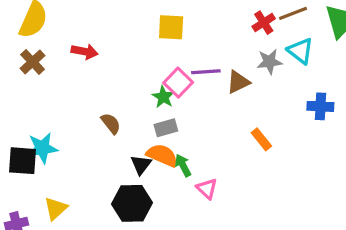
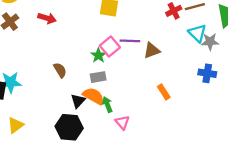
gray star: (269, 62) -> (210, 42), moved

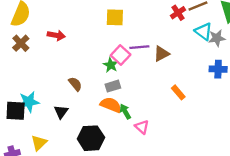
black triangle: (78, 101) -> (61, 112), moved

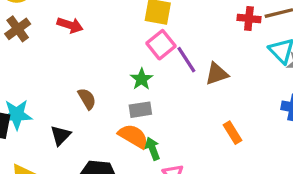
red cross: (178, 13) -> (249, 19), turned 32
purple line: (139, 47) -> (186, 60), turned 54
pink square: (121, 55) -> (161, 45), moved

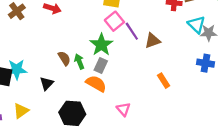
green star: (142, 79) -> (101, 45), size x1.5
gray rectangle: (140, 110) -> (101, 65), turned -56
green arrow: (153, 149) -> (79, 61), moved

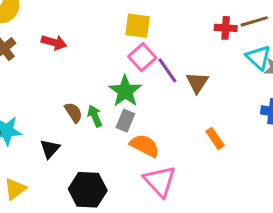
brown triangle: (153, 41) -> (197, 83), turned -35
orange semicircle: (96, 84) -> (145, 146), moved
pink triangle: (123, 109) -> (160, 181), size x1.6

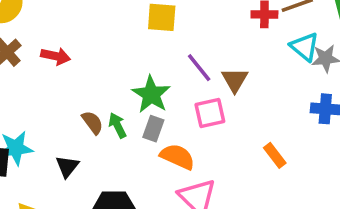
red arrow: (54, 42) -> (56, 56), moved
pink square: (142, 57) -> (210, 113), moved, turned 32
orange rectangle: (215, 138) -> (275, 155), moved

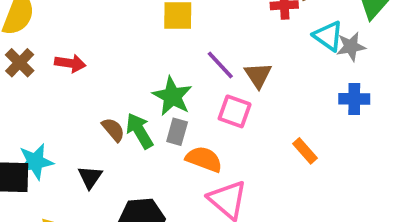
pink square: (210, 113) -> (235, 111), turned 36
green arrow: (118, 125) -> (139, 131), size x1.4

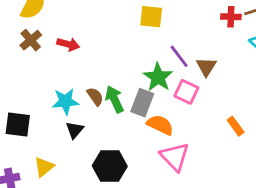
green star: (172, 96) -> (158, 77), moved
gray rectangle: (177, 132) -> (142, 103), size x1.4
cyan star: (35, 162) -> (65, 101), moved

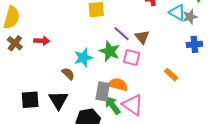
green arrow: (115, 99) -> (113, 105), moved
cyan star: (65, 101) -> (83, 58), moved
gray rectangle: (142, 103) -> (103, 91), moved
black square: (18, 124) -> (30, 100), moved
black triangle: (75, 130) -> (58, 100), size x1.5

